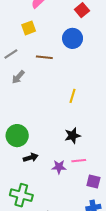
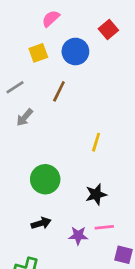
blue circle: (73, 38) -> (75, 52), moved
brown line: (44, 57) -> (59, 91), turned -70
green circle: (17, 136) -> (45, 179), moved

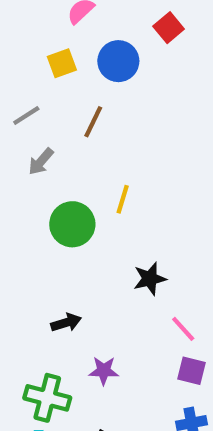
yellow line: (96, 142) -> (123, 199), moved
green circle: (45, 179) -> (72, 224), moved
pink line: (104, 227) -> (183, 329), moved, turned 54
purple star: (78, 236) -> (104, 371), moved

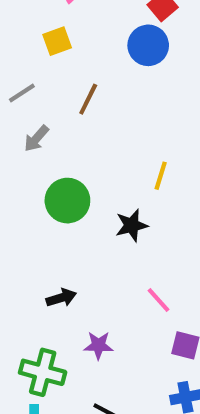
blue circle: (118, 61) -> (148, 45), moved
yellow line: (123, 199) -> (161, 176), moved
black star: (150, 279) -> (132, 225), moved
pink line: (183, 329) -> (159, 300), moved

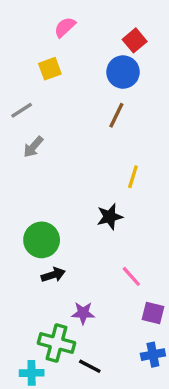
brown line: (88, 99) -> (116, 115), moved
green circle: (67, 201) -> (42, 240), moved
green cross: (43, 372) -> (57, 343), moved

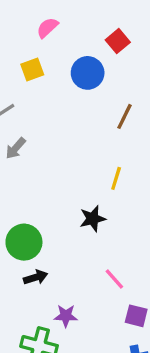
blue circle: (123, 72) -> (88, 73), moved
brown line: (116, 115) -> (124, 116), moved

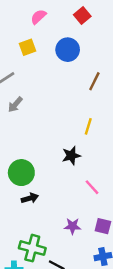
red square: (118, 41) -> (82, 16), moved
pink line: (114, 279) -> (92, 187), moved
purple star: (66, 316) -> (72, 226), moved

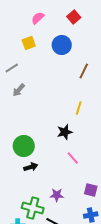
pink line: (92, 187) -> (73, 158), moved
purple star: (72, 226) -> (57, 195), moved

